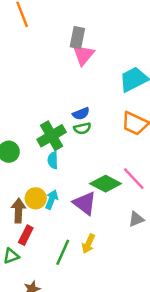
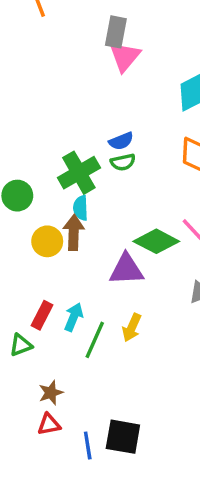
yellow circle: (36, 198) -> (47, 241), moved
cyan arrow: (52, 200) -> (74, 317), moved
purple triangle: (85, 203) -> (126, 269), turned -40
brown arrow: (18, 211) -> (74, 233), moved

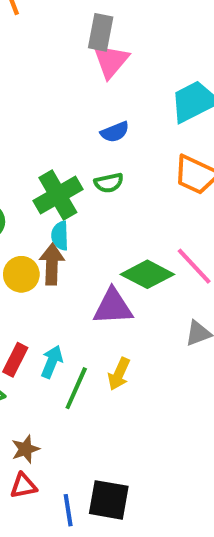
blue semicircle: (121, 141) -> (115, 132), moved

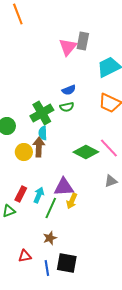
gray rectangle: (101, 32) -> (83, 41), moved
blue semicircle: (115, 132) -> (69, 90), moved
purple triangle: (113, 307) -> (64, 187), moved
brown star: (25, 449) -> (50, 238), moved

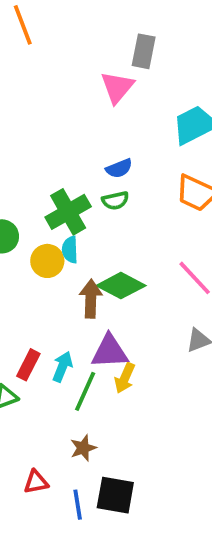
gray rectangle: (83, 41) -> (144, 51), moved
brown arrow: (39, 147) -> (91, 299), moved
yellow circle: (24, 152) -> (47, 261), moved
green diamond: (86, 152) -> (121, 286), moved

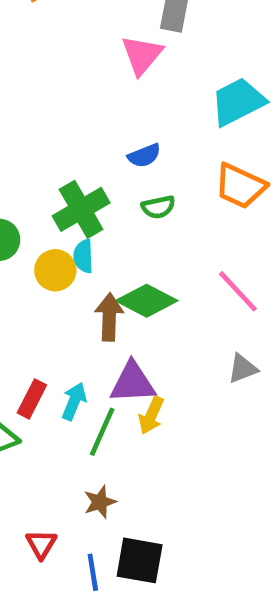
green semicircle: (115, 201) -> (158, 207), moved
red triangle: (36, 482) -> (41, 544), turned -48

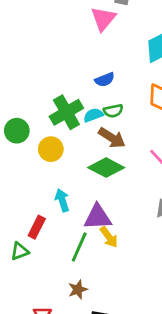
cyan semicircle: (83, 256) -> (93, 115), moved, turned 72
brown arrow: (109, 317) -> (112, 138), moved, turned 120
cyan arrow: (74, 401) -> (62, 200), moved, turned -40
yellow arrow: (151, 415) -> (109, 237), turned -60

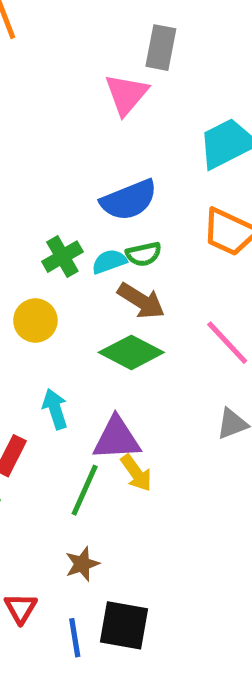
blue semicircle: (105, 80) -> (129, 200), size x1.6
green cross: (66, 112) -> (62, 257), size x0.7

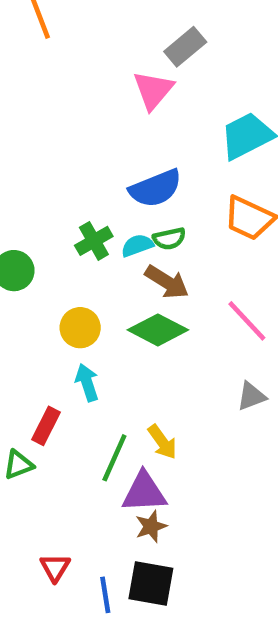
gray rectangle: (161, 48) -> (185, 47), turned 39
yellow circle: (35, 320) -> (80, 328), moved
purple triangle: (117, 439) -> (144, 492), moved
brown star: (82, 564) -> (151, 526), moved

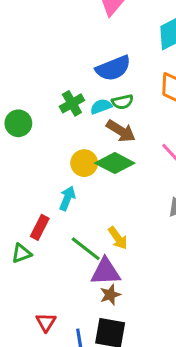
yellow circle: (80, 328) -> (84, 163), moved
cyan arrow: (87, 382) -> (67, 198), turned 40
green line: (114, 458) -> (86, 249), turned -76

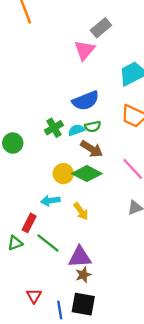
cyan arrow: (67, 198) -> (50, 201), turned -120
yellow arrow: (118, 238) -> (81, 211), moved
green line: (86, 249) -> (48, 243), moved

